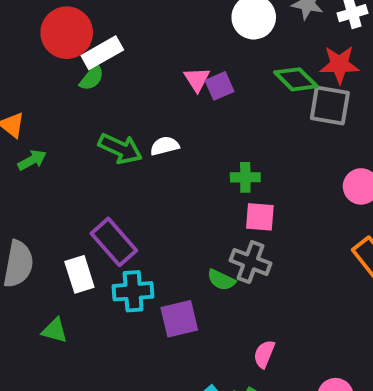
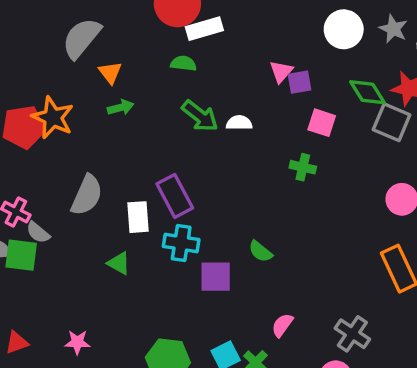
green semicircle: (92, 78) -> (183, 63), moved, turned -135
pink square: (260, 217) -> (322, 123), moved
gray cross: (250, 262) -> (352, 334), moved
green triangle: (55, 330) -> (119, 263), moved

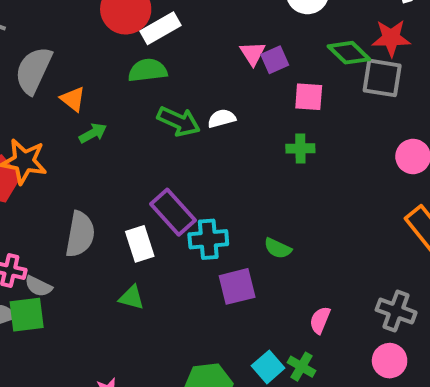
green semicircle: (183, 63) -> (148, 70), size x1.4
cyan cross: (181, 243) -> (208, 239), moved

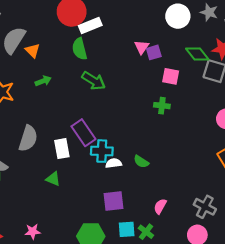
green semicircle: (148, 70) -> (80, 49), turned -105
orange triangle: (73, 99) -> (33, 50), moved
white semicircle: (222, 118) -> (114, 163), moved
purple square: (237, 286) -> (114, 201), moved
cyan square: (268, 367) -> (127, 229), turned 30

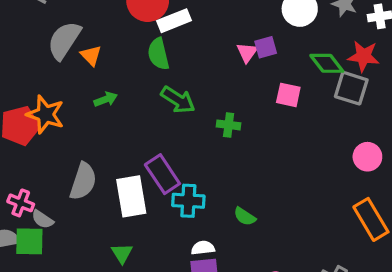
purple square: (154, 52) -> (266, 47), moved
green cross: (162, 106) -> (229, 125), moved
white rectangle: (62, 149) -> (131, 196), size x1.4
white semicircle: (114, 163) -> (203, 248), moved
green triangle: (53, 179) -> (122, 253), moved, turned 35

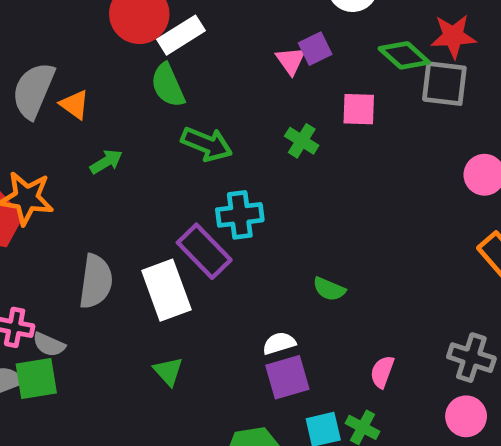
green cross: (229, 125) -> (302, 141), moved, turned 35
cyan cross: (188, 201) -> (240, 215), moved

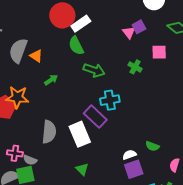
green semicircle: (329, 289) -> (152, 146), moved

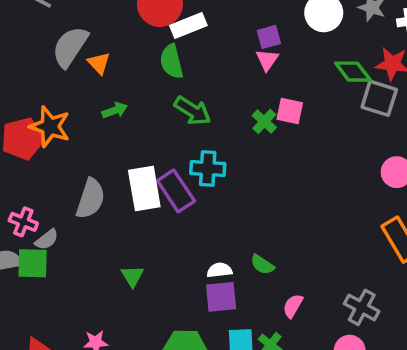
purple square: (139, 27) -> (269, 37), moved
pink square: (159, 52) -> (290, 111), moved
white rectangle: (80, 134) -> (144, 189), moved
gray semicircle: (30, 160) -> (47, 240), turned -72

